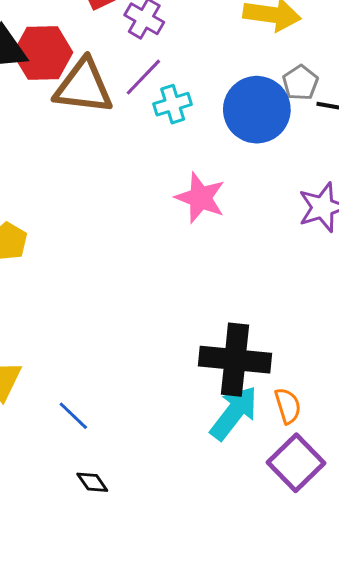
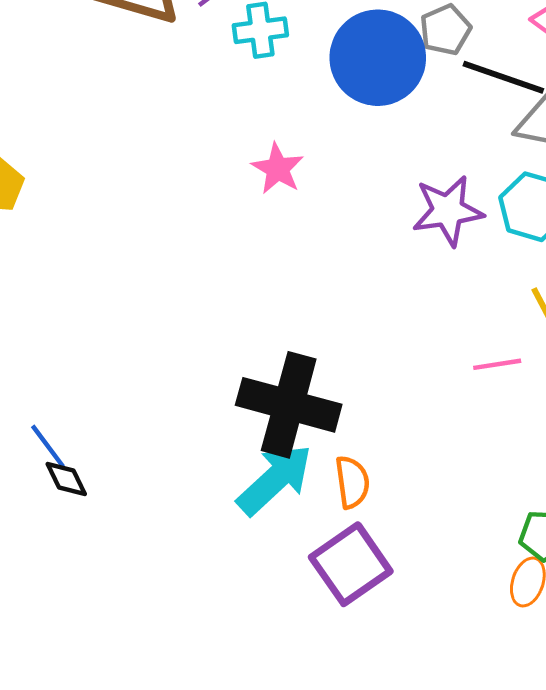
pink star: (200, 198) -> (278, 169), size x0.7
black diamond: (92, 482) -> (66, 479), moved

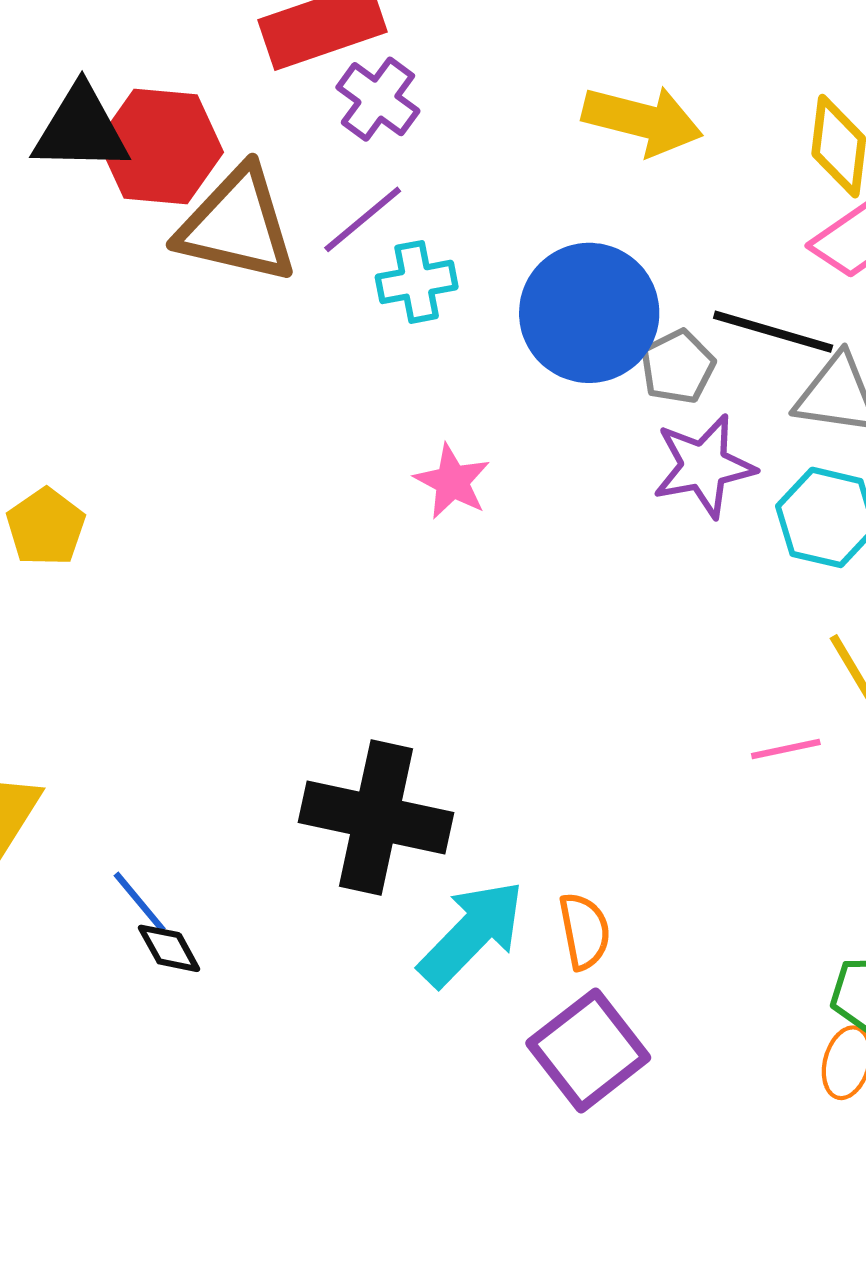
gray pentagon: (445, 30) -> (678, 367), moved
purple star: (448, 211) -> (704, 466), moved
black cross: (289, 405) -> (376, 817), moved

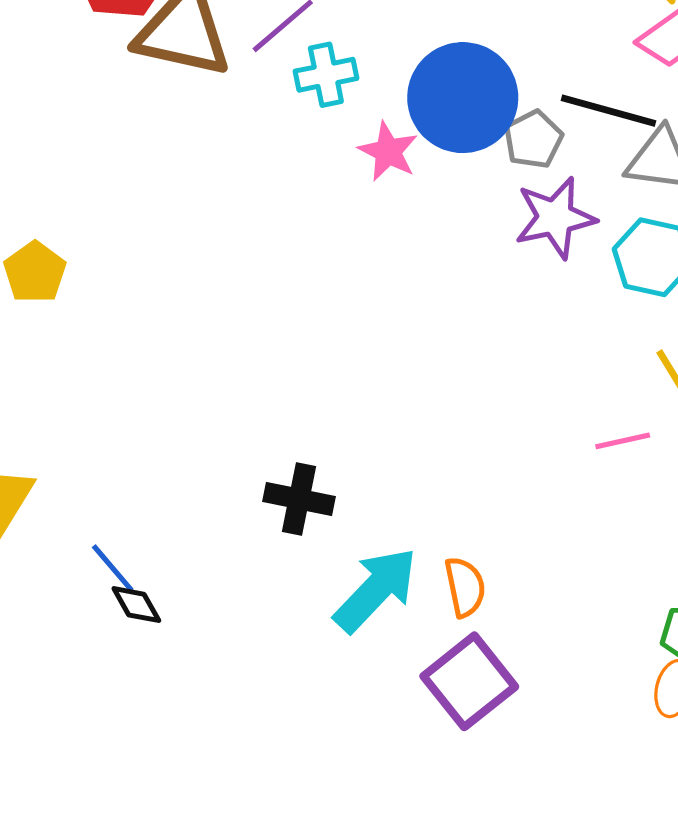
pink star: (452, 482) -> (388, 151), moved
black cross: (376, 817) -> (299, 499), size x0.6

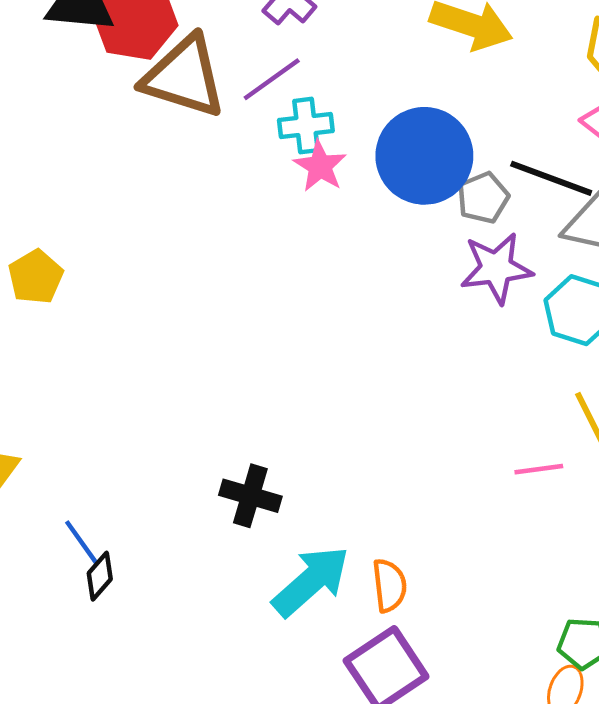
pink star: (388, 151) -> (320, 166), moved
black diamond: (136, 605) -> (100, 576), turned 66

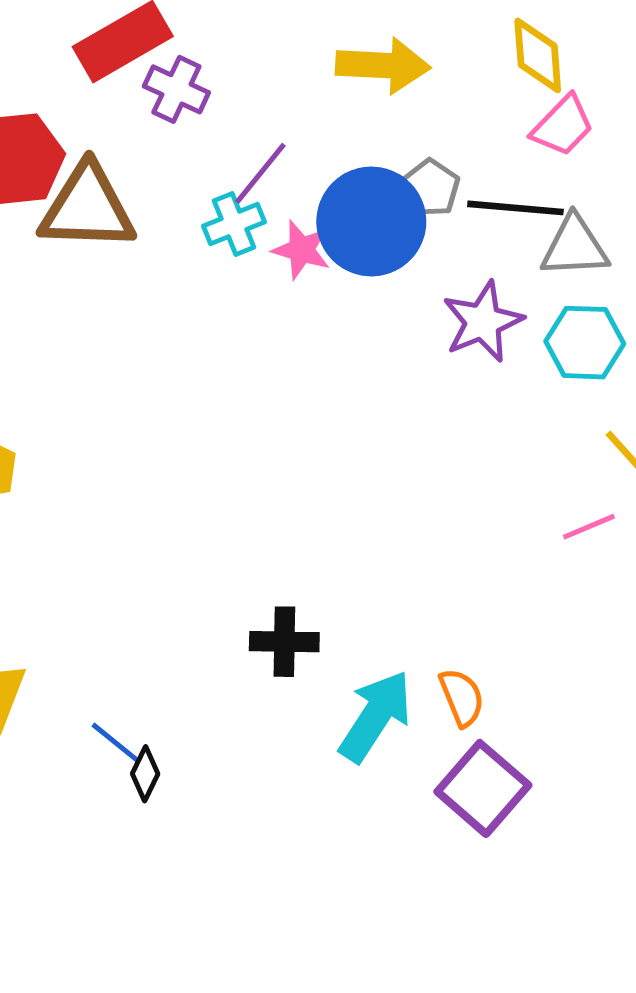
purple line: (272, 79) -> (260, 173), moved
pink star: (320, 166) -> (301, 250), moved
gray pentagon: (483, 198) -> (430, 188), moved

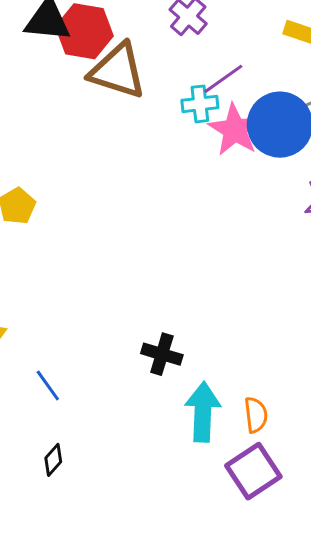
pink star: (301, 250) -> (235, 130), size x1.5
cyan arrow: (375, 716) -> (203, 412), turned -46
black diamond: (145, 774) -> (53, 460), moved

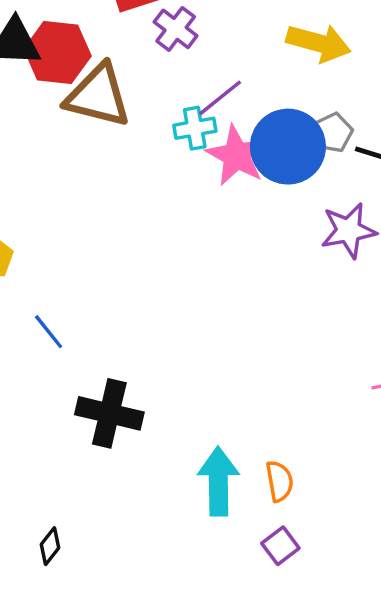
black cross: (162, 354) -> (109, 413), moved, size x1.4
blue line: (48, 386) -> (49, 332), moved
purple square: (253, 471) -> (280, 546), size x0.6

